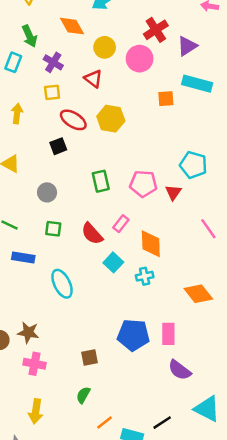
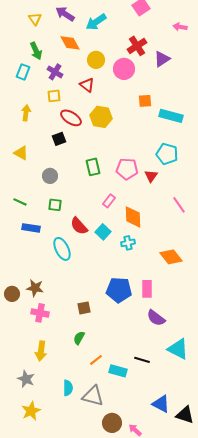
cyan rectangle: (197, 84) -> (171, 116), moved
red semicircle: (92, 234) -> (79, 226), moved
black line: (162, 423) -> (142, 360), turned 49

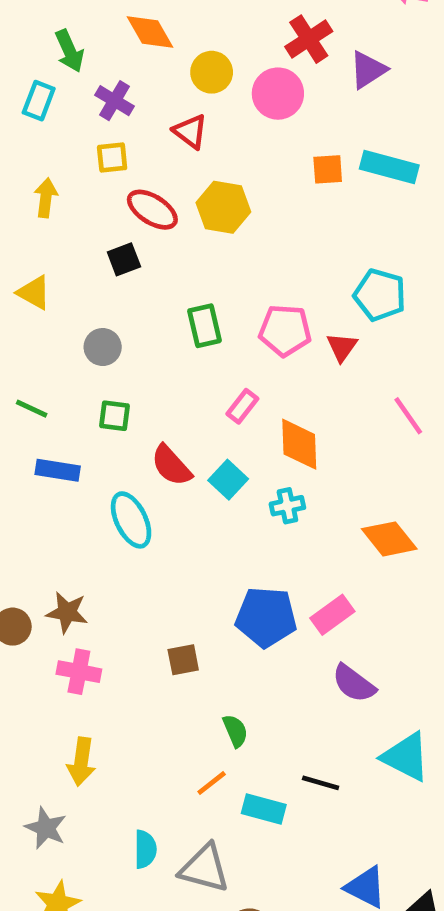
cyan rectangle: (171, 116) -> (389, 167), moved
pink rectangle: (147, 289) -> (332, 615), turned 54
green semicircle: (79, 338) -> (235, 731), moved, turned 128

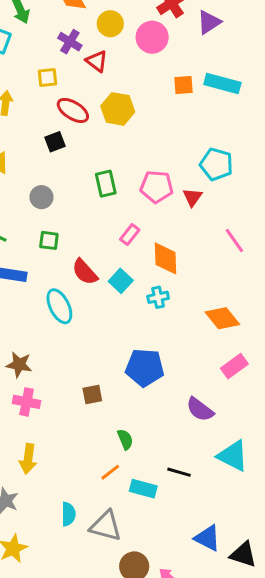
purple cross: (114, 101) -> (70, 42), moved
pink rectangle: (332, 615) -> (234, 366), moved

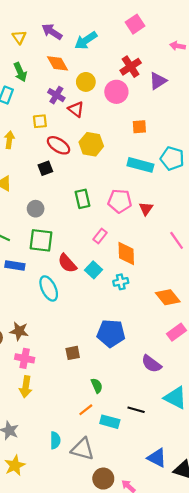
cyan rectangle: (222, 84) -> (140, 165), moved
cyan pentagon: (216, 164) -> (172, 158), moved
green square: (49, 240) -> (41, 240), size x1.6
yellow arrow: (28, 459) -> (26, 387), moved

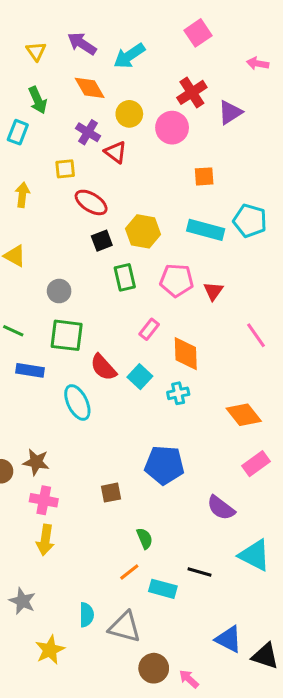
yellow hexagon: (91, 144) -> (143, 231), moved
black square: (45, 168) -> (102, 241), moved
yellow star: (15, 465) -> (50, 650), moved

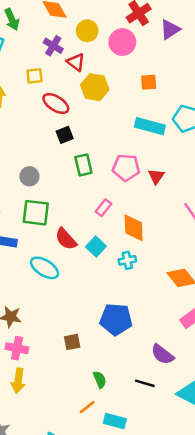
yellow hexagon: (143, 231) -> (95, 87), moved
cyan ellipse: (77, 402) -> (45, 268), turned -32
black line: (200, 572) -> (145, 383), moved

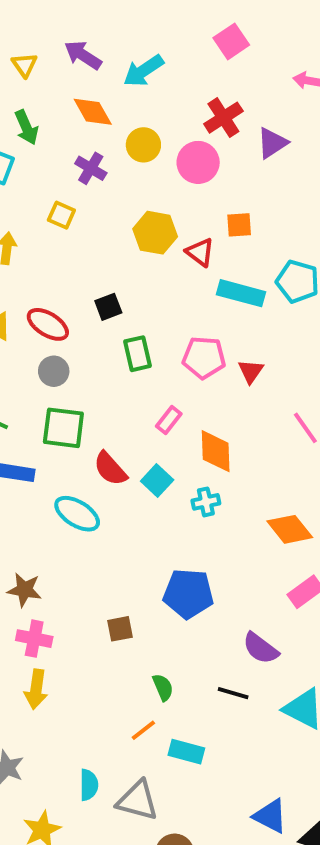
red triangle: (76, 62) -> (200, 252), moved
yellow square: (34, 76) -> (61, 215), turned 30
red ellipse: (56, 103) -> (48, 324), moved

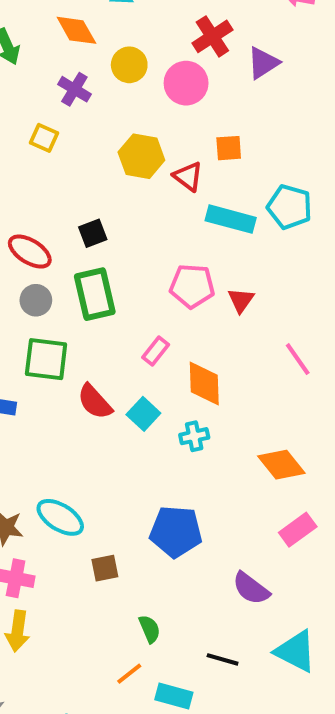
green rectangle: (138, 354) -> (95, 294), moved, size x1.4
cyan ellipse: (77, 514) -> (60, 517), moved
black line: (233, 693) -> (223, 659), moved

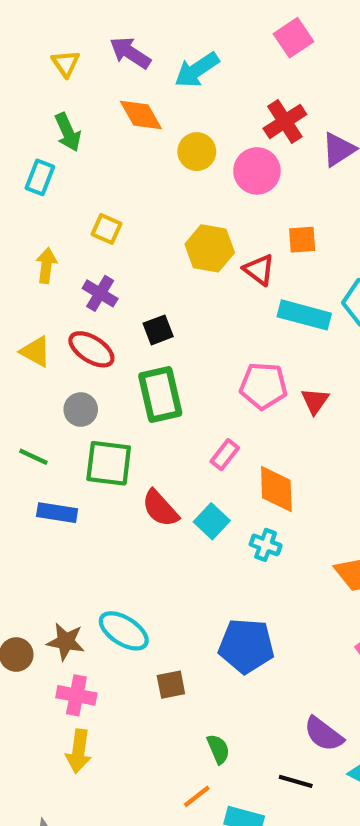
purple cross: (74, 89) -> (100, 293), moved
gray circle: (36, 300) -> (81, 409), moved
cyan cross: (194, 436) -> (266, 545), turned 32
purple semicircle: (251, 588) -> (324, 734), moved

